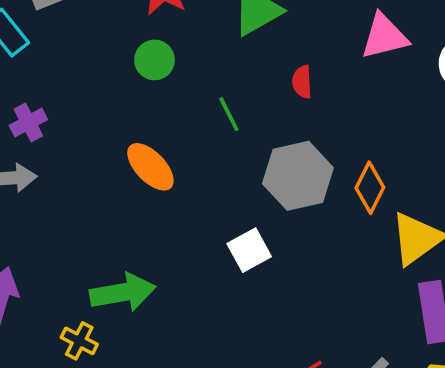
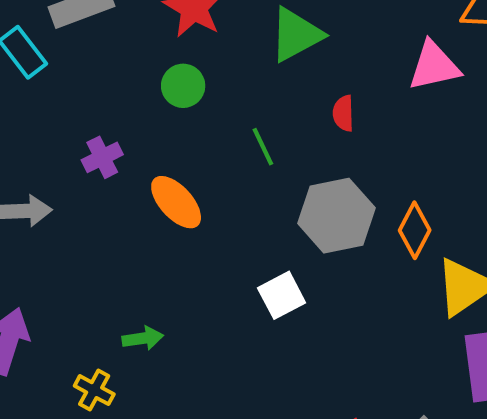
purple cross: (28, 122) -> (102, 157), moved
green arrow: (123, 292) -> (143, 338), size x0.6

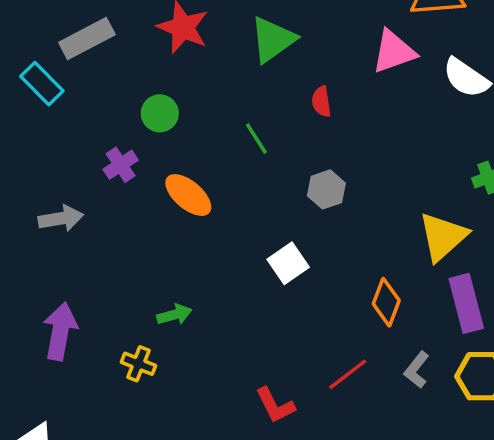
green circle: (183, 86) -> (160, 113), moved
gray hexagon: (336, 216) -> (326, 189), size x0.6
orange diamond: (415, 230) -> (386, 302), moved

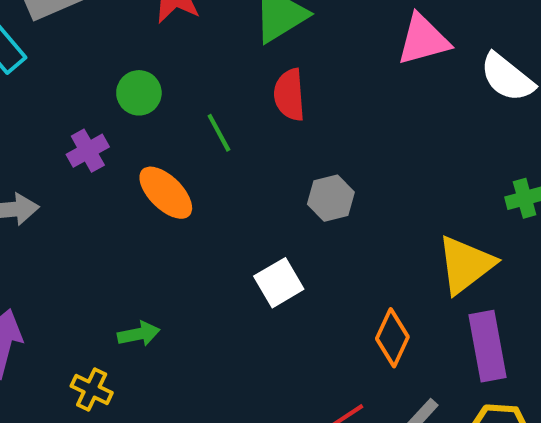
red semicircle: (321, 102) -> (289, 95), moved, size x1.4
green line: (256, 139) -> (219, 133), moved

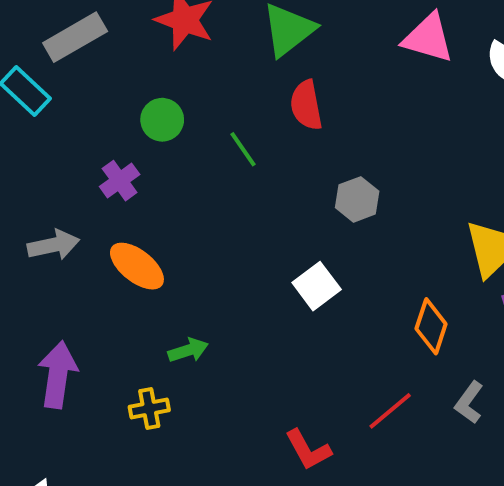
pink triangle: (423, 40) -> (428, 38), turned 38
orange ellipse: (166, 193) -> (137, 266), moved
yellow cross: (92, 389) -> (149, 408), turned -30

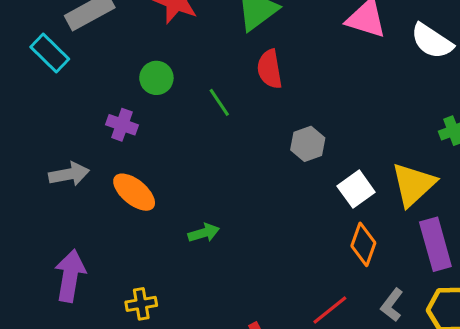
purple cross: (120, 181) -> (122, 125), turned -36
white square: (317, 286) -> (356, 189), moved
green arrow: (188, 350) -> (204, 233), moved

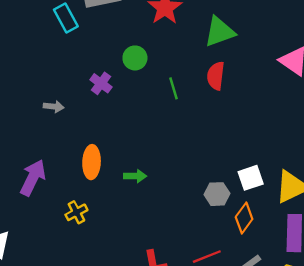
gray hexagon: (308, 144) -> (217, 194), moved
gray arrow: (69, 174) -> (54, 107), size x0.7
orange ellipse: (134, 192) -> (92, 162), moved, turned 36
yellow cross: (141, 304) -> (76, 212), turned -35

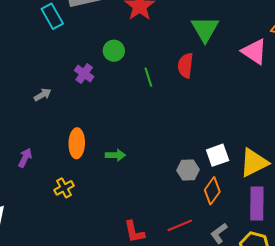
green triangle: (220, 32) -> (205, 29), moved, turned -40
gray arrow: (54, 107) -> (43, 95), turned -36
purple arrow: (33, 178) -> (25, 158), size x0.6

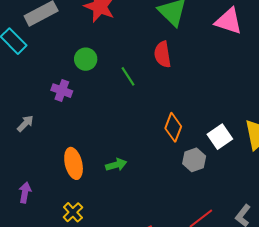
orange diamond: (212, 191) -> (173, 127), moved

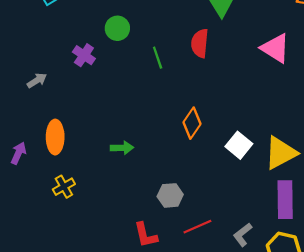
pink triangle: (229, 21) -> (275, 48), moved
white square: (220, 137) -> (239, 145), turned -30
gray hexagon: (194, 160) -> (170, 195), moved
orange ellipse: (74, 163) -> (55, 137), moved

